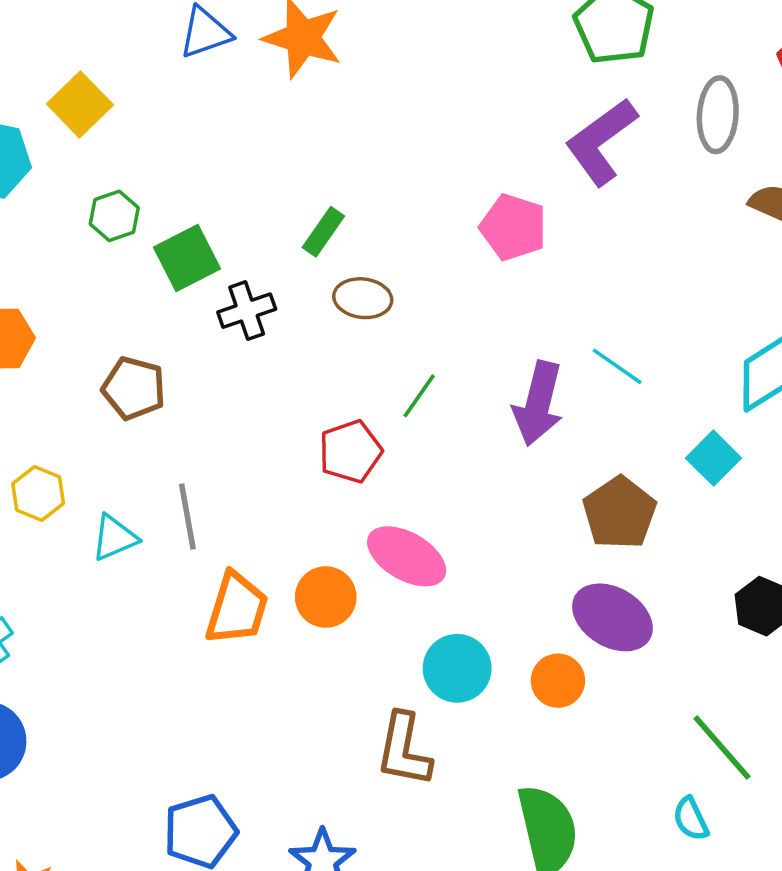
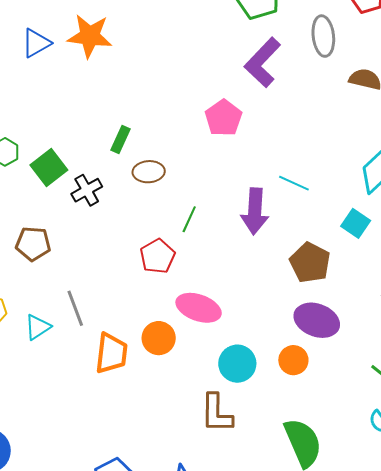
pink pentagon: (513, 227) -> (223, 118), turned 30

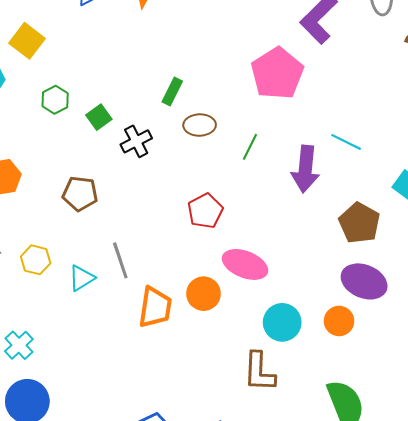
pink pentagon: (223, 118) -> (277, 73), size x1.4
green square: (49, 168) -> (99, 117), size x0.7
green line: (189, 219) -> (250, 147), moved

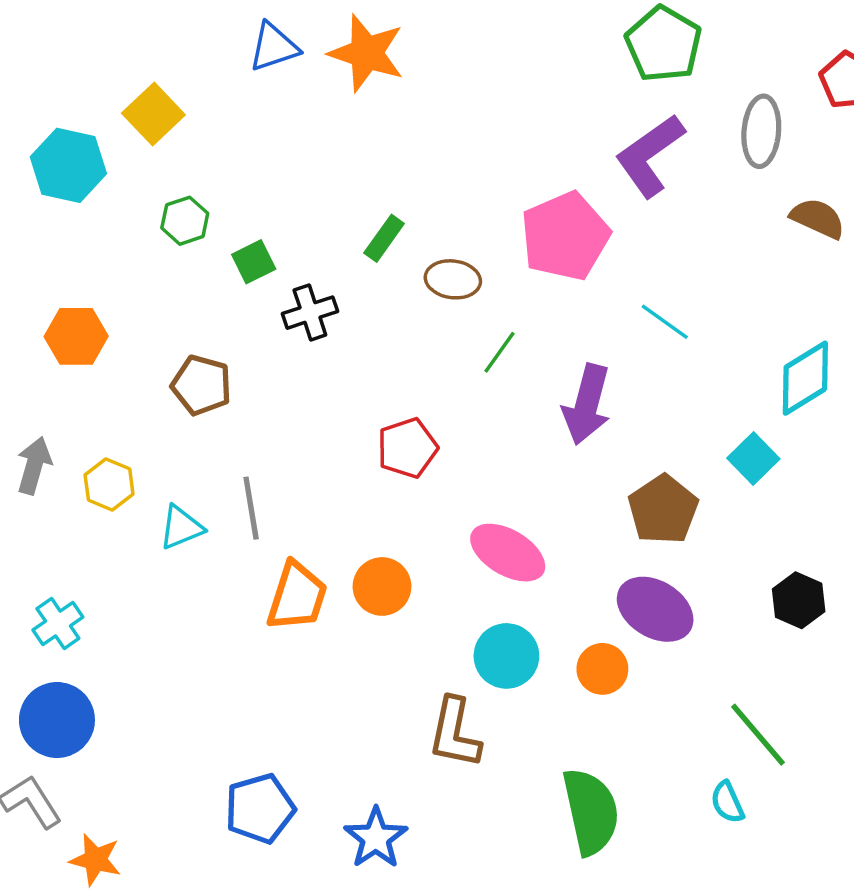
brown ellipse: (200, 125) -> (453, 279), moved
cyan line: (346, 142) -> (665, 322), moved
pink ellipse: (245, 264) -> (508, 553), moved

